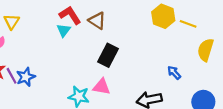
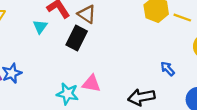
cyan triangle: (64, 30) -> (40, 27), moved
black rectangle: (108, 55) -> (77, 38), moved

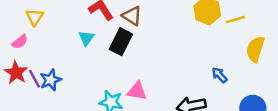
yellow line: (182, 18) -> (236, 20), turned -36
cyan triangle: (40, 27) -> (86, 38), moved

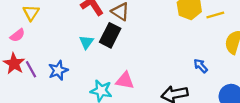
cyan triangle: (86, 38) -> (86, 42), moved
blue star: (51, 80) -> (58, 70), moved

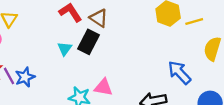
blue arrow: (201, 66) -> (179, 73), size x1.6
blue star: (58, 70) -> (25, 77), moved

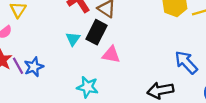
pink triangle: (103, 87) -> (111, 55), moved

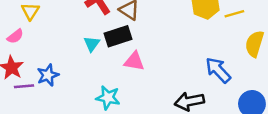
black rectangle: (97, 32) -> (118, 36), turned 45
purple line: (18, 66) -> (24, 86), moved, turned -66

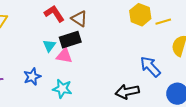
pink triangle: (134, 61) -> (64, 56), moved
blue star: (48, 75) -> (32, 77), moved

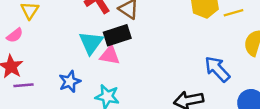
cyan triangle: (49, 46) -> (91, 43), size x1.5

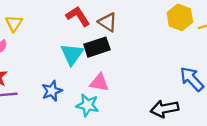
pink triangle: (110, 55) -> (99, 83), moved

